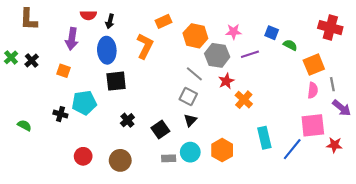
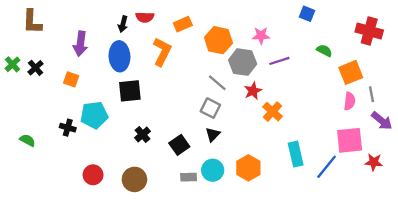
red semicircle: (88, 15) -> (145, 17), moved
blue square: (272, 33) -> (307, 14), moved

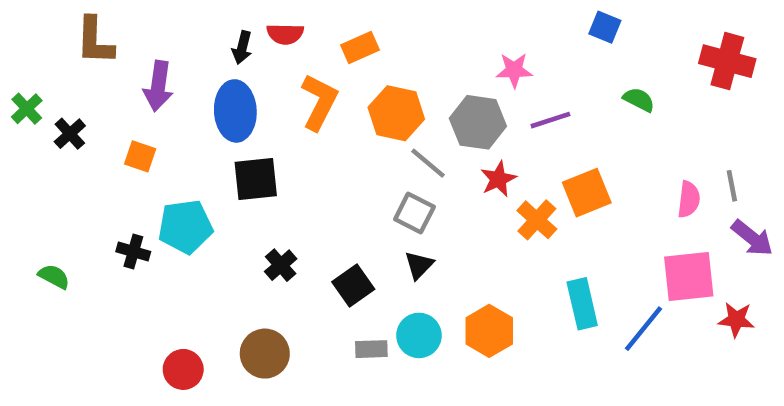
brown L-shape: (32, 22) -> (95, 41), moved
orange hexagon: (218, 40) -> (396, 113), moved
green cross: (12, 64) -> (27, 109), moved
orange square: (351, 72) -> (587, 193), moved
red circle: (93, 175) -> (183, 369), moved

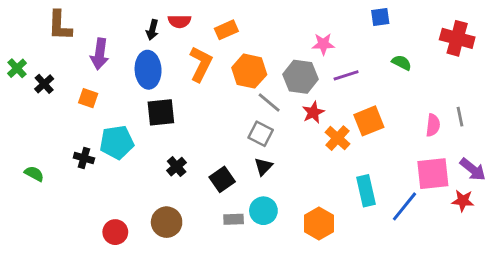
blue square: (605, 27) -> (380, 17), turned -30
purple arrow: (752, 238) -> (473, 169), moved
orange hexagon: (489, 331) -> (319, 224), moved

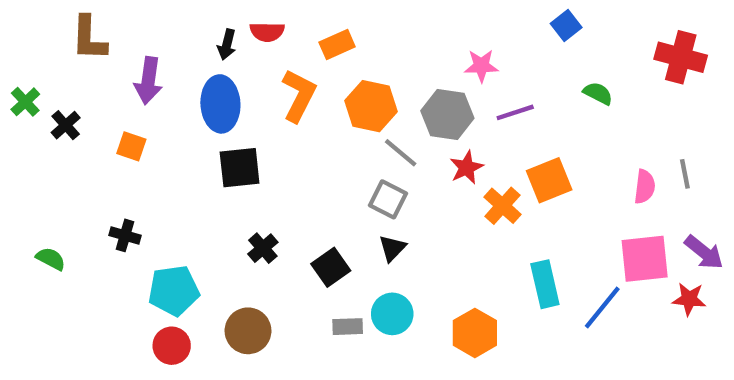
blue square: (380, 17) -> (566, 25), turned -30
cyan pentagon: (117, 142) -> (174, 291), moved

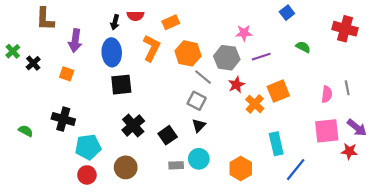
black cross: (125, 235) -> (63, 119), size x1.5
black cross: (263, 248) -> (133, 125), size x1.5
blue line: (602, 308) -> (296, 170), moved

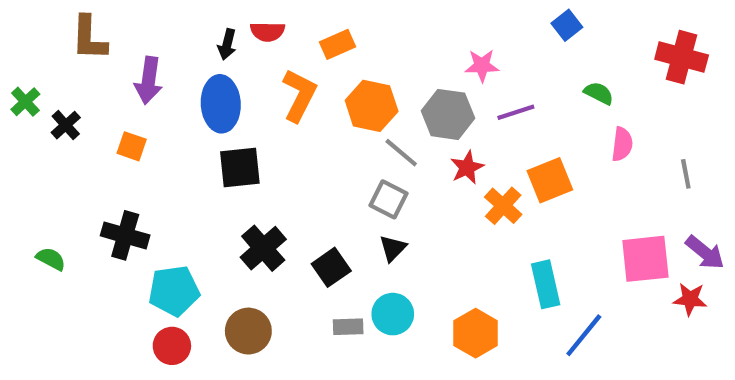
pink semicircle: (327, 94) -> (622, 144), moved

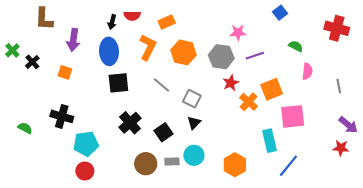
gray line: (401, 153) -> (161, 85), moved
pink square: (645, 259) -> (293, 116), moved
brown circle: (248, 331) -> (146, 164), moved

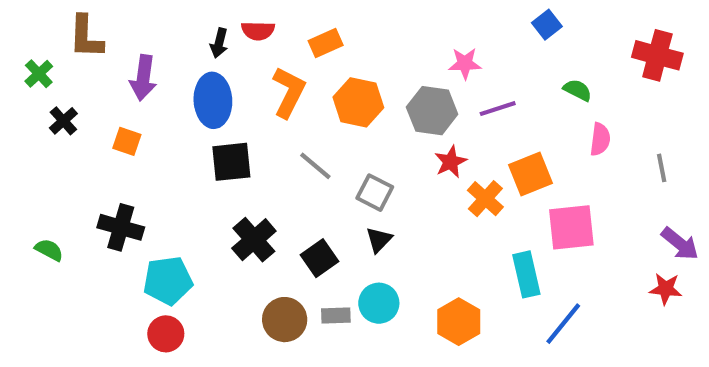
green cross: (12, 50) -> (39, 74), moved

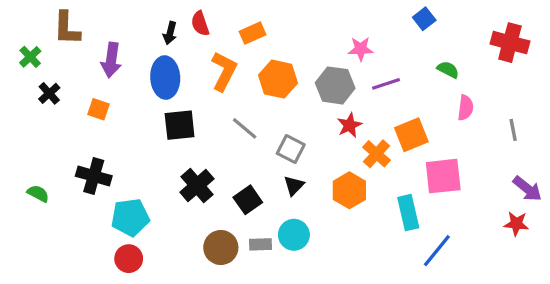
red semicircle: (258, 31) -> (200, 24), turned 70
orange hexagon: (459, 322) -> (349, 190), moved

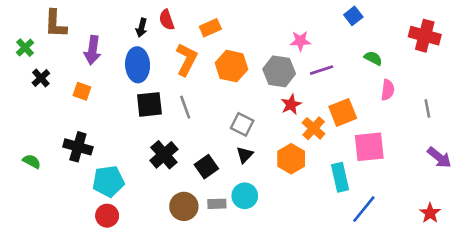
gray line: (245, 128) -> (185, 107), moved, turned 30
red star: (516, 224) -> (430, 213), moved, turned 30

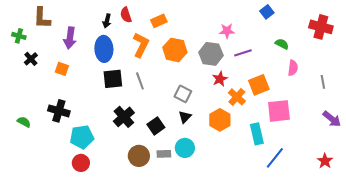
green cross: (25, 48) -> (19, 36), turned -32

